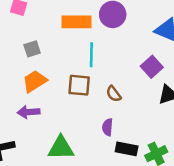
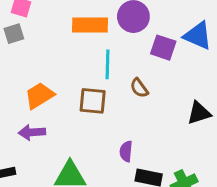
gray square: (32, 49) -> (14, 34), moved
purple square: (152, 67) -> (163, 48), moved, turned -30
brown semicircle: (114, 94) -> (139, 88), moved

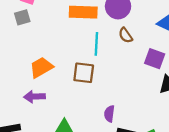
purple square: (163, 48) -> (155, 59), moved
brown semicircle: (139, 88) -> (125, 35), moved

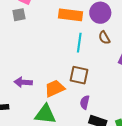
orange trapezoid: (41, 67) -> (55, 88), moved
brown square: (84, 73) -> (79, 75), moved

